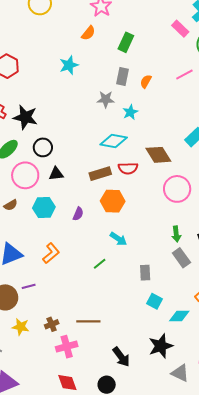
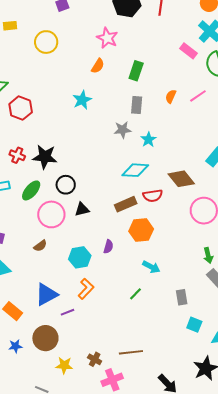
orange semicircle: (146, 81) -> (171, 96), moved
cyan hexagon: (44, 207) -> (80, 257), moved
purple line: (29, 286) -> (68, 312), moved
brown cross: (52, 324) -> (95, 359), turned -32

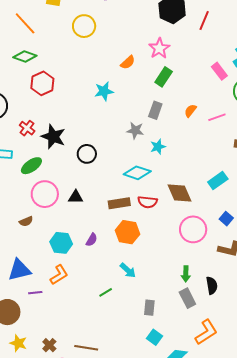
pink star: (107, 38) -> (159, 48), moved
black circle: (66, 185) -> (87, 154), moved

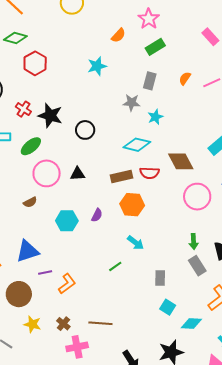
green rectangle: (164, 77) -> (155, 47), turned 30
orange L-shape: (59, 275) -> (67, 284), moved

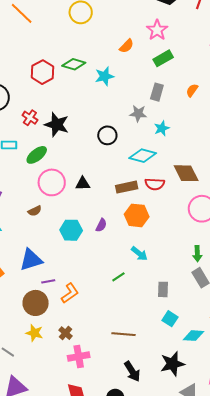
green diamond: (15, 38) -> (74, 64), moved
black circle: (85, 130) -> (107, 135), moved
brown circle: (19, 294) -> (36, 303), moved
brown line: (100, 323) -> (123, 334), moved

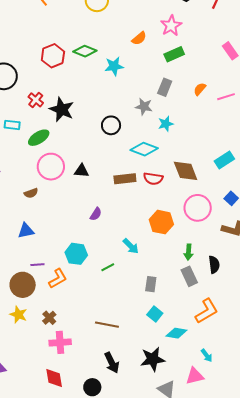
orange hexagon: (137, 215) -> (161, 222), moved
cyan hexagon: (71, 230) -> (76, 254), moved
blue triangle: (31, 260) -> (26, 231), moved, size x0.7

